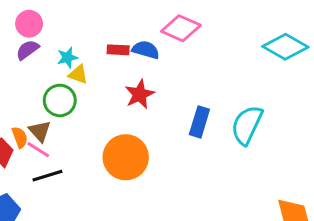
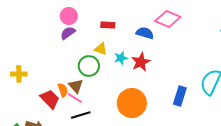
red rectangle: (118, 50) -> (108, 25), moved
cyan star: (67, 57) -> (121, 58), moved
blue rectangle: (199, 122) -> (180, 96), moved

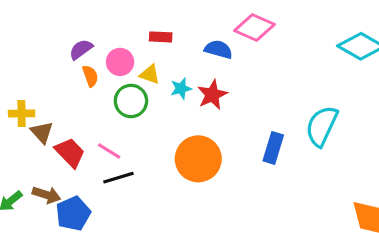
pink circle: (69, 16) -> (120, 62), moved
purple semicircle: (68, 33) -> (81, 49), moved
brown triangle: (76, 86) -> (42, 132), moved
orange semicircle: (63, 90) -> (90, 76), moved

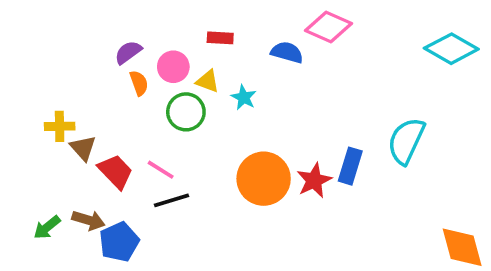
cyan star: (181, 88) -> (244, 97), turned -30
red star: (212, 95) -> (314, 180), moved

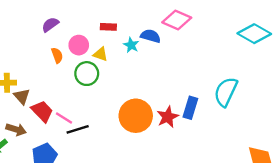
purple semicircle: (128, 52) -> (50, 25), moved
cyan star: (244, 97) -> (131, 45), moved
pink line: (161, 170) -> (64, 118), moved
brown arrow: (88, 220) -> (16, 129), moved

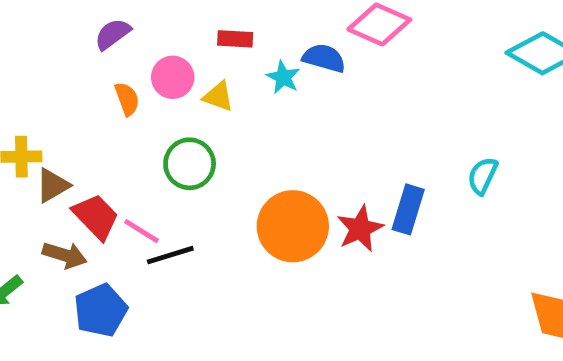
green circle: (87, 74) -> (190, 164), moved
cyan semicircle: (226, 92) -> (483, 176), size x0.6
brown triangle: (22, 96) -> (53, 185), turned 42
brown arrow: (16, 129) -> (65, 255), moved

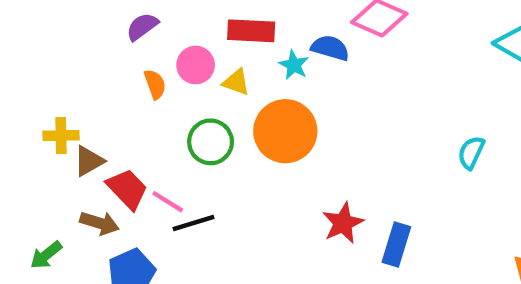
red rectangle: (235, 39) -> (251, 31), size x1.5
blue rectangle: (408, 209) -> (396, 244), moved
orange circle: (293, 226) -> (285, 131), moved
red star: (360, 229) -> (343, 223), moved

